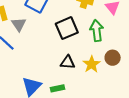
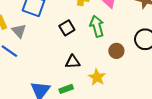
black square: (67, 28) -> (67, 28), size x0.7
yellow star: (92, 64) -> (97, 77), moved

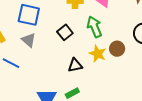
gray triangle: (19, 31) -> (29, 40), moved
yellow star: (97, 77) -> (98, 54), moved

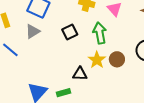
gray triangle: (29, 40) -> (33, 31), turned 35
black triangle: (75, 65) -> (80, 74), moved

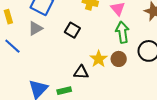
black square: (70, 32) -> (72, 30), turned -35
green arrow: (100, 33) -> (122, 32), moved

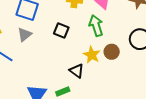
green arrow: (122, 32) -> (96, 26), moved
black triangle: (81, 72) -> (77, 71), turned 42

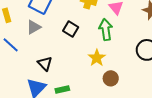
brown circle: (112, 52) -> (111, 78), moved
black triangle: (77, 71) -> (45, 64), moved

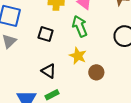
black triangle: (45, 64) -> (49, 71), moved

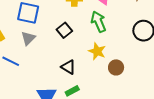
black square: (46, 34) -> (64, 30), turned 35

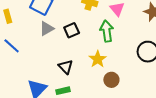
gray triangle: (28, 38) -> (47, 29), moved

